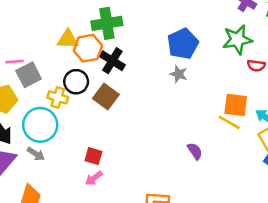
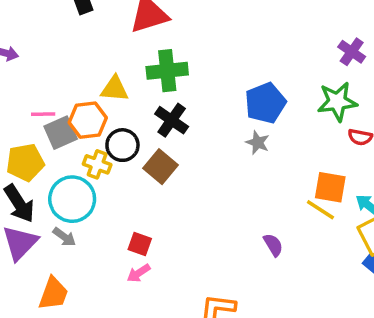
orange hexagon: (88, 48) -> (88, 120), moved

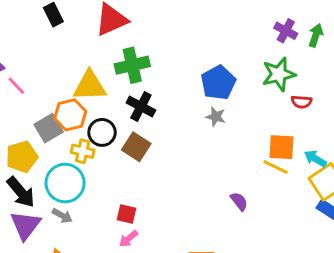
yellow triangle: (115, 89) -> (90, 86), size x1.4
pink line: (43, 114) -> (16, 86), moved, turned 54

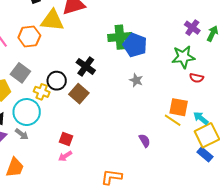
green cross: (132, 65) -> (120, 37), moved
blue pentagon: (218, 83) -> (135, 45), moved, turned -30
yellow triangle: (90, 86) -> (52, 20), moved
orange hexagon: (70, 115) -> (29, 37), moved
gray square: (49, 128) -> (20, 73), turned -30

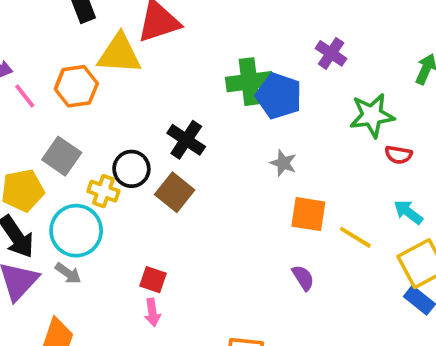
purple cross: (192, 28) -> (331, 53), moved
orange square: (179, 107) -> (308, 214), moved
cyan arrow: (201, 118) -> (408, 212), moved
pink arrow: (65, 156) -> (152, 312), turned -64

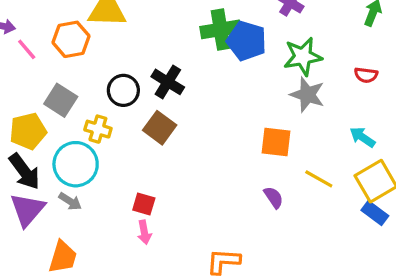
green star: (372, 115) -> (303, 57), moved
red semicircle: (398, 155) -> (366, 75), moved
gray star: (283, 163) -> (307, 95), moved, size x1.5
black circle: (131, 169) -> (123, 90), moved
yellow line: (355, 237) -> (319, 179), moved

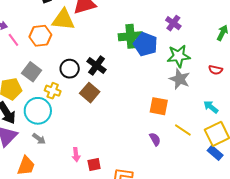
gray arrow: (70, 201) -> (39, 139), moved
red square: (144, 204) -> (94, 165), moved, turned -32

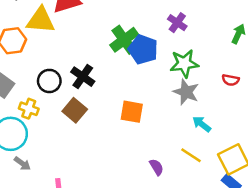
green cross: (130, 36) -> (124, 40), turned -30
orange square: (159, 106) -> (132, 112), moved
cyan arrow: (211, 107) -> (202, 124), moved
gray arrow: (39, 139) -> (22, 163), moved

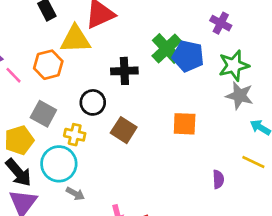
black cross: (83, 77) -> (124, 71), moved, turned -30
purple semicircle: (156, 167) -> (218, 179), turned 35

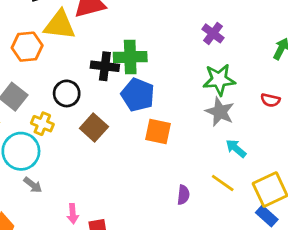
green cross: (167, 49) -> (130, 57), moved, turned 32
blue pentagon: (188, 56) -> (138, 95), moved

